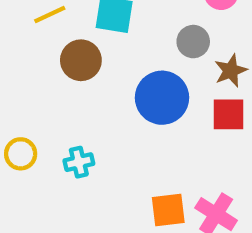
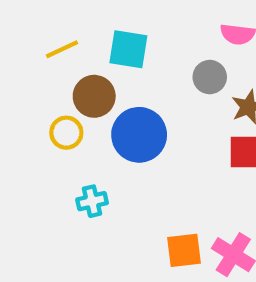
blue circle: (162, 98) -> (139, 135), moved
yellow circle: (21, 154) -> (66, 133), moved

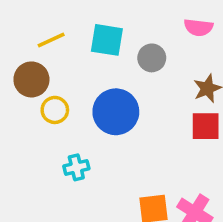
gray circle: (210, 77) -> (152, 58), moved
brown circle: (94, 96) -> (31, 79), moved

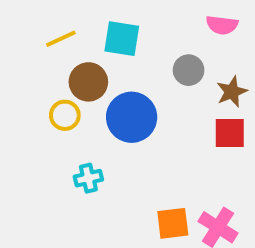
gray circle: (152, 58) -> (189, 70), moved
brown circle: (31, 79) -> (88, 82), moved

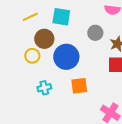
orange square: (173, 223) -> (79, 86), moved

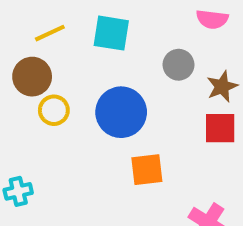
brown circle: (44, 39) -> (32, 77), moved
cyan cross: (44, 88) -> (18, 191), moved

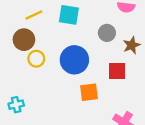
red square: (220, 128) -> (117, 71), moved

